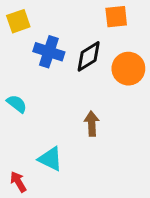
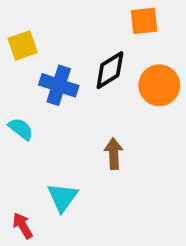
yellow square: (18, 21) -> (23, 45), moved
blue cross: (49, 52) -> (59, 85), moved
cyan triangle: (50, 159) -> (62, 197), turned 40

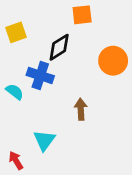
orange square: (144, 21) -> (82, 15), moved
black diamond: (110, 70) -> (59, 47), moved
blue cross: (59, 85) -> (40, 76), moved

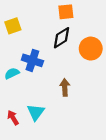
black diamond: (59, 47) -> (62, 38), moved
cyan semicircle: (15, 92) -> (12, 73), turned -64
red arrow: (16, 160) -> (13, 118), moved

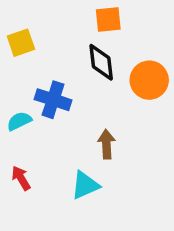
black diamond: (62, 38) -> (101, 62), turned -65
cyan triangle: (36, 112) -> (85, 185), moved, turned 30
red arrow: (13, 118) -> (21, 178), moved

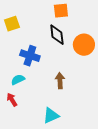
cyan semicircle: (19, 121) -> (18, 80), moved
cyan triangle: (85, 185) -> (51, 116), moved

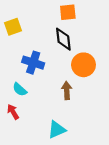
orange circle: (84, 45) -> (83, 65), moved
cyan semicircle: (18, 80) -> (20, 89), turned -112

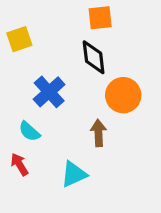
blue cross: (33, 63) -> (49, 92), turned 30
cyan triangle: (57, 130) -> (74, 174), moved

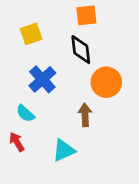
yellow square: (19, 39) -> (31, 34), moved

